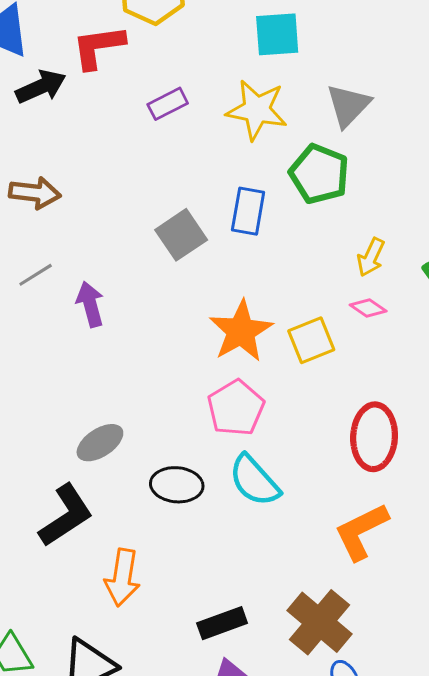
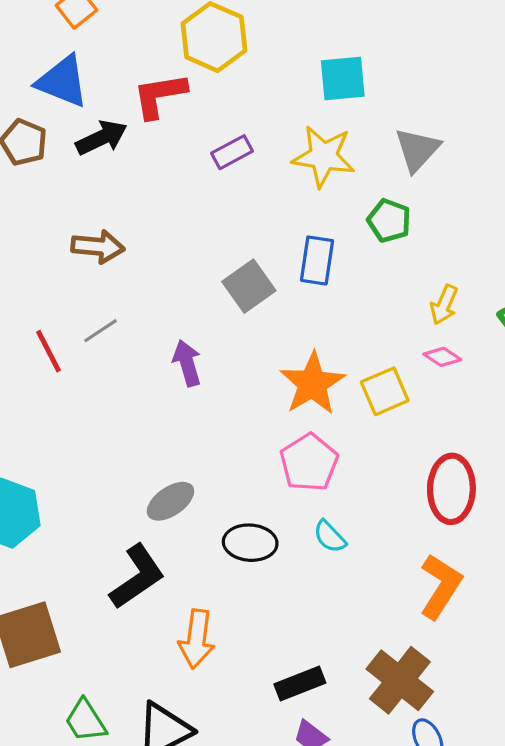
green pentagon: (319, 174) -> (389, 221), size x0.7
purple arrow: (90, 304) -> (187, 363), moved
cyan semicircle: (254, 481) -> (330, 537), size x0.6
orange L-shape: (361, 532) -> (441, 586), turned 150

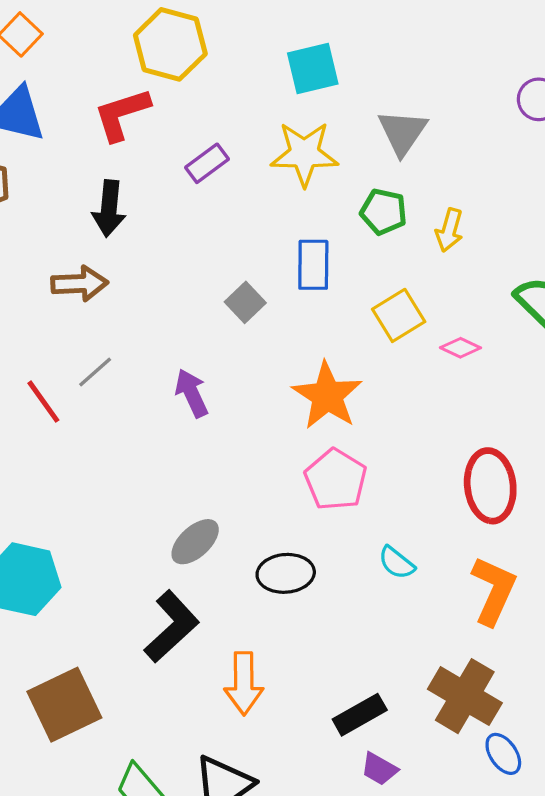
black arrow: (102, 138) -> (109, 208), moved, turned 129
gray square: (249, 286) -> (245, 302), size x0.7
yellow arrow: (444, 305) -> (449, 230), moved
yellow square: (385, 391) -> (399, 315), moved
cyan semicircle: (330, 537) -> (397, 563), moved

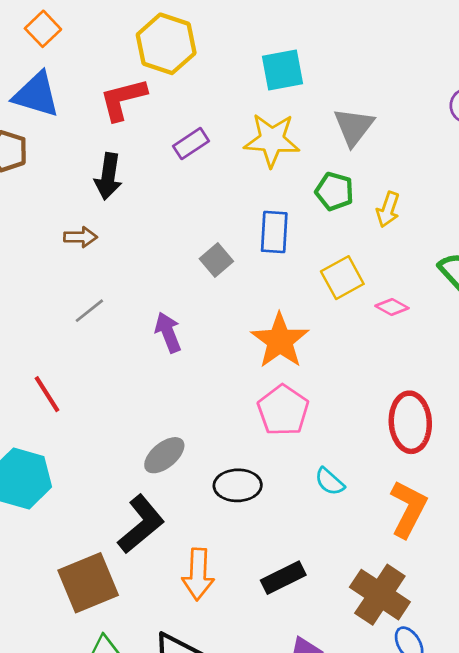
brown arrow: (80, 284) -> (81, 237), size x0.7
red line: (43, 402) -> (47, 394), moved
brown square: (64, 705) -> (88, 583), moved
black rectangle: (360, 715) -> (283, 578), moved

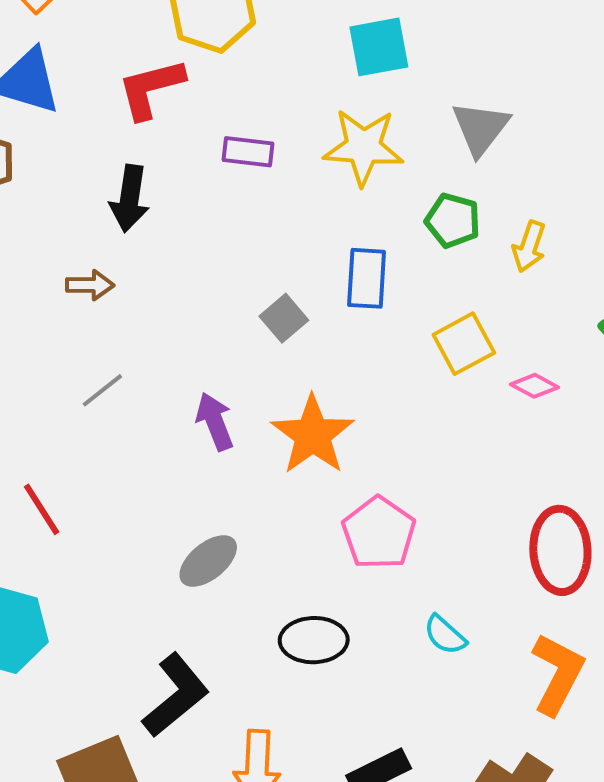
purple rectangle: (191, 144) -> (248, 152), turned 40
orange star: (280, 341) -> (313, 435), moved
gray ellipse: (164, 455) -> (208, 561), moved

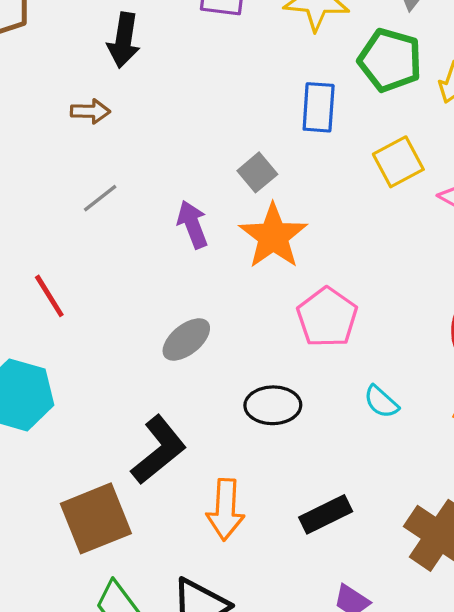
green pentagon: (453, 220) -> (390, 60), size x1.4
gray square: (284, 318) -> (257, 172), moved

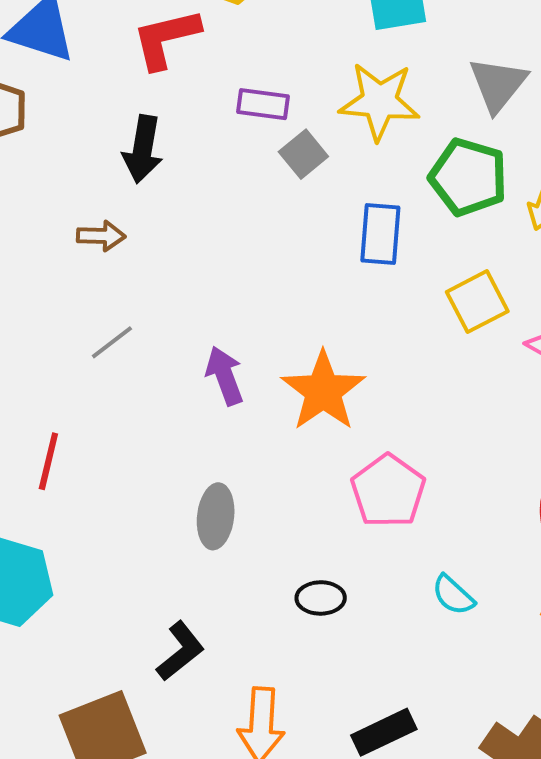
gray square: (257, 172) -> (303, 154), moved
red line: (49, 296) -> (48, 461), turned 45
gray ellipse: (186, 339) -> (216, 516), turned -45
black ellipse: (273, 405) -> (321, 598), size x0.7
black L-shape: (159, 450) -> (180, 651), size x0.7

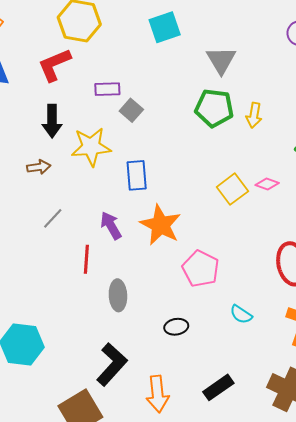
yellow star: (379, 101) -> (91, 147), moved
blue rectangle: (380, 234) -> (137, 175), moved
yellow square: (477, 302) -> (232, 189), moved
red line: (48, 461) -> (86, 259), moved
black L-shape: (180, 651) -> (112, 364), size x1.4

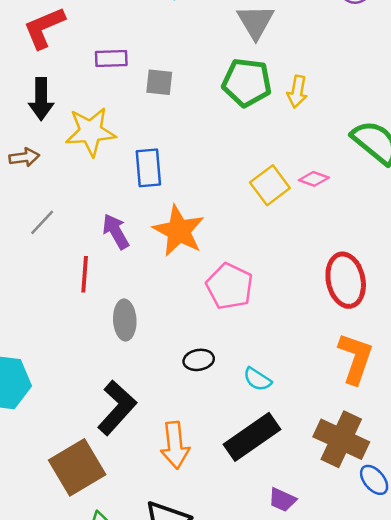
gray square: (131, 110) -> (159, 82), moved, turned -35
cyan semicircle: (241, 314) -> (257, 379), moved
black rectangle: (218, 387) -> (252, 437), size x1.4

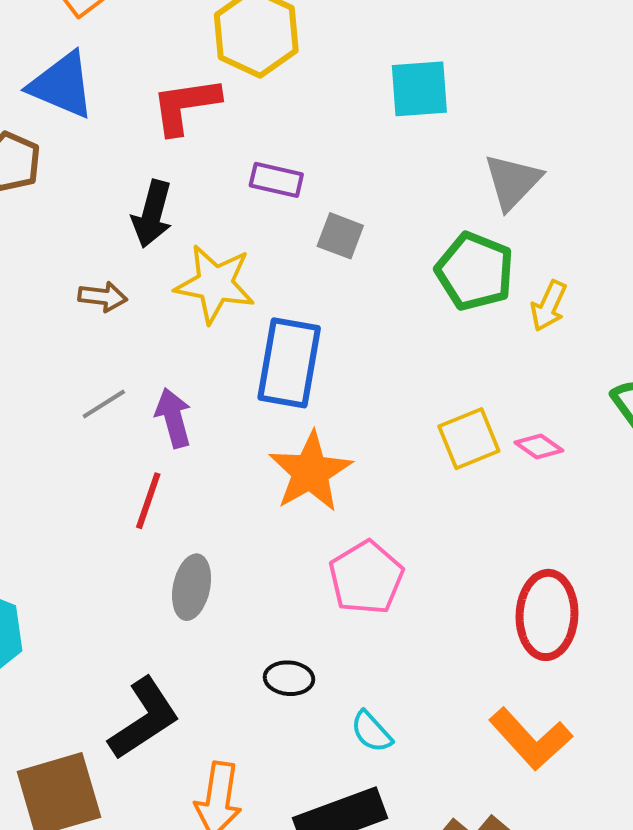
blue rectangle: (148, 168) -> (289, 363), size x1.4
purple arrow: (116, 231) -> (173, 418), moved
orange L-shape: (355, 358) -> (531, 739), turned 104

